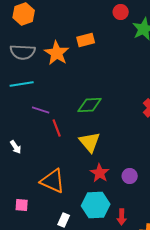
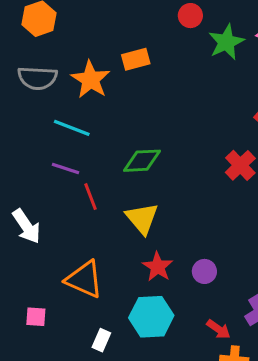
cyan line: (22, 84) -> (72, 128), moved, turned 30
white arrow: (16, 147) -> (27, 226), size x1.6
red arrow: (122, 217) -> (218, 329), moved, turned -56

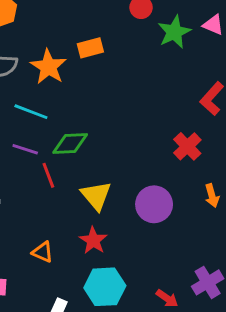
green diamond: (142, 161) -> (70, 143), moved
red star: (158, 267) -> (93, 240), moved
purple circle: (204, 271) -> (154, 204), moved, size x1.6
orange triangle: (84, 279) -> (43, 252), size x0.6

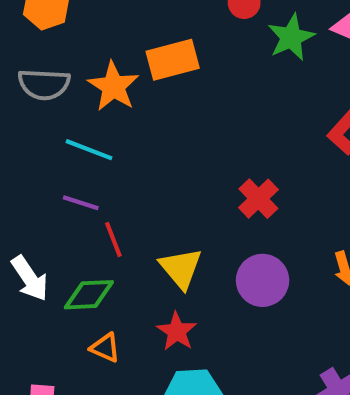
orange rectangle: (90, 48) -> (173, 60), size x1.4
green diamond: (70, 143) -> (89, 295), moved
red cross: (187, 146) -> (258, 199), moved

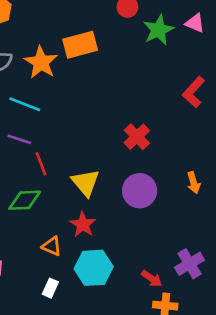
orange triangle: (105, 348) -> (52, 246), moved

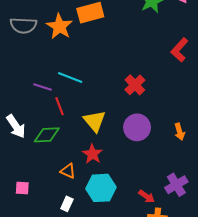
cyan line: (25, 104) -> (70, 77), moved
orange arrow: (194, 183) -> (180, 132), moved

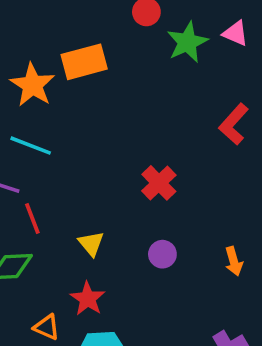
cyan line: (70, 77) -> (31, 146), moved
yellow triangle: (95, 121) -> (91, 243), size x0.7
purple circle: (137, 127) -> (162, 254), size x0.6

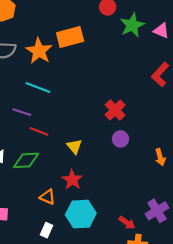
pink triangle: (235, 33) -> (161, 31), moved
red line: (32, 219) -> (39, 131), turned -48
purple circle: (162, 254) -> (120, 139), moved

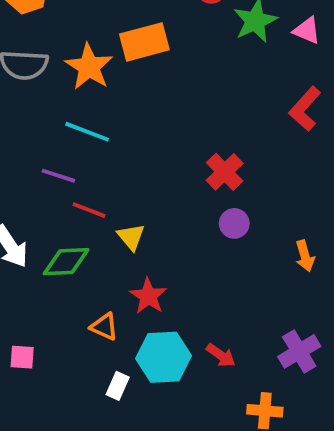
yellow triangle: (74, 146) -> (131, 237), moved
red arrow: (127, 223) -> (221, 355), moved
white rectangle: (46, 230) -> (118, 386), moved

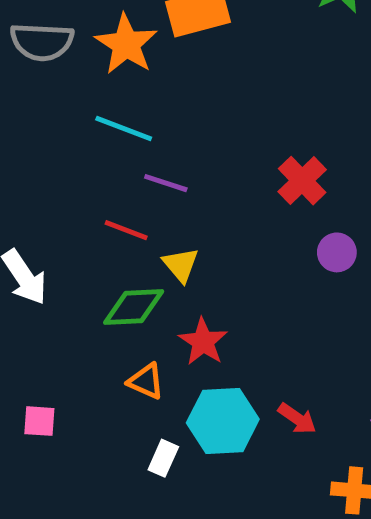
purple line: (58, 176) -> (166, 183), moved
purple circle: (234, 223) -> (337, 252), moved
green diamond: (66, 262) -> (134, 307), moved

